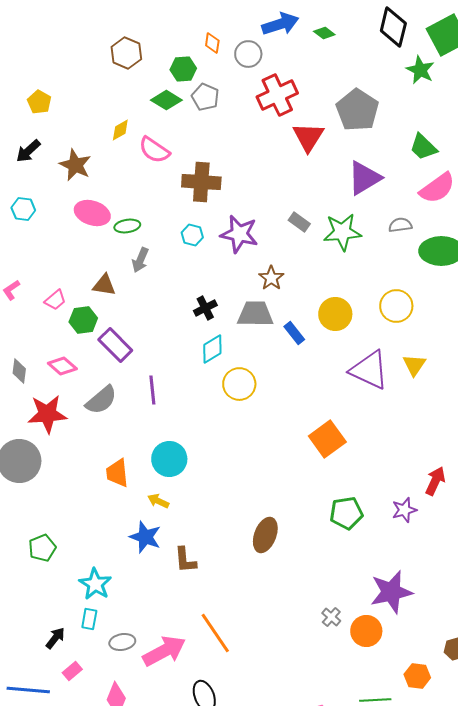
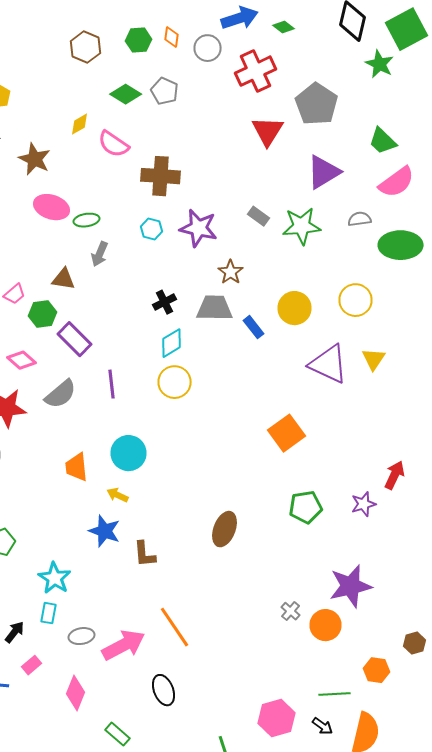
green hexagon: (183, 69) -> (138, 40), moved
red cross: (277, 95) -> (256, 71), moved
yellow circle: (239, 384) -> (174, 382), moved

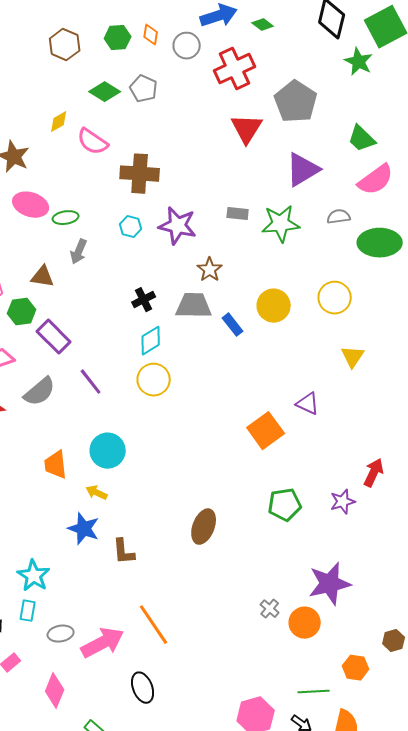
gray rectangle: (258, 216) -> (238, 214), turned -30
purple triangle: (328, 364) -> (308, 404), moved, size x0.6
purple line: (112, 384) -> (91, 382), turned -32

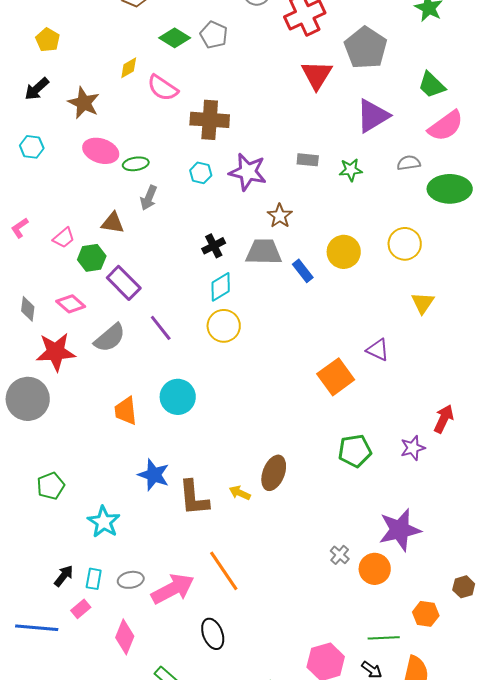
green star: (281, 224) -> (351, 170), size x0.6
yellow arrow: (97, 493) -> (240, 493), moved
brown L-shape: (124, 552) -> (194, 498), size x1.4
cyan rectangle: (28, 611) -> (94, 579), moved

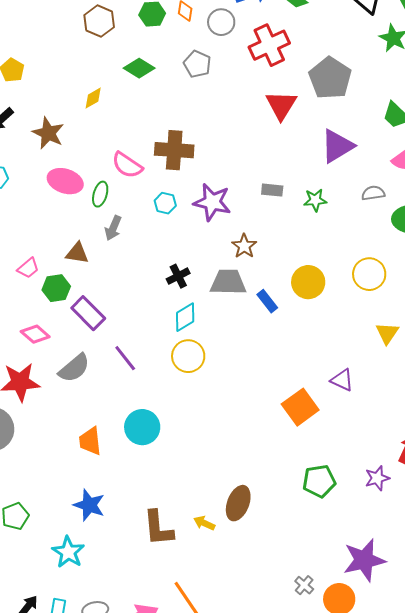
gray pentagon: (214, 35) -> (197, 64), moved
pink semicircle: (163, 88) -> (127, 165), moved
green ellipse: (136, 164) -> (100, 194), turned -65
blue star: (154, 475) -> (89, 505), moved

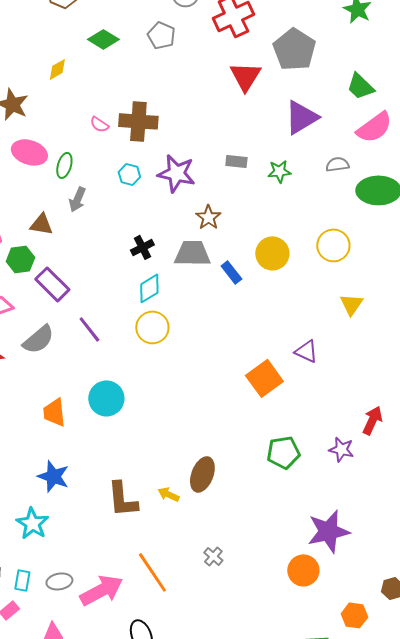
pink semicircle: (127, 165) -> (99, 124), moved, size x0.6
purple star: (377, 478) -> (341, 449), turned 30
gray cross: (304, 585) -> (213, 556), moved

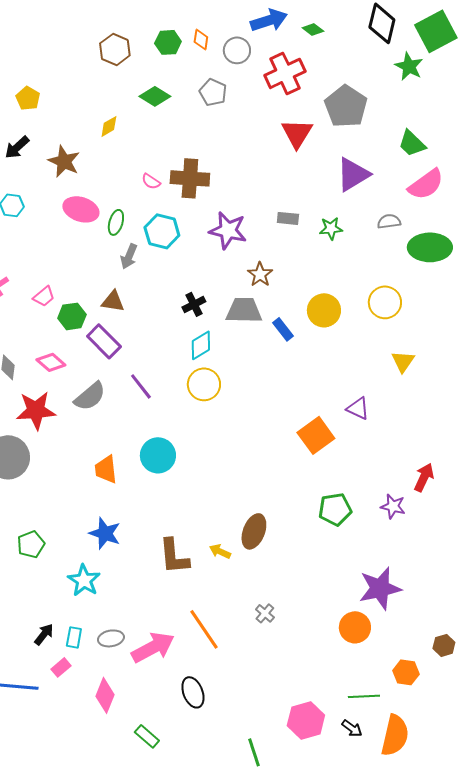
cyan hexagon: (129, 174) -> (162, 231), moved, size x1.6
brown triangle: (41, 224) -> (113, 301), moved

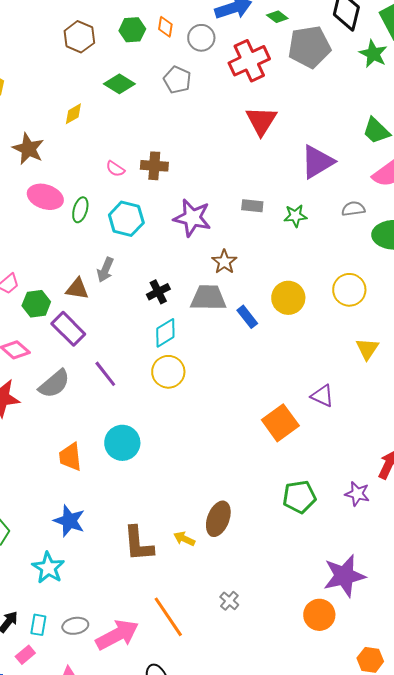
gray pentagon: (346, 106) -> (309, 47), moved, turned 30
brown cross: (190, 178) -> (154, 166), size x0.7
gray arrow: (129, 256) -> (105, 270), moved

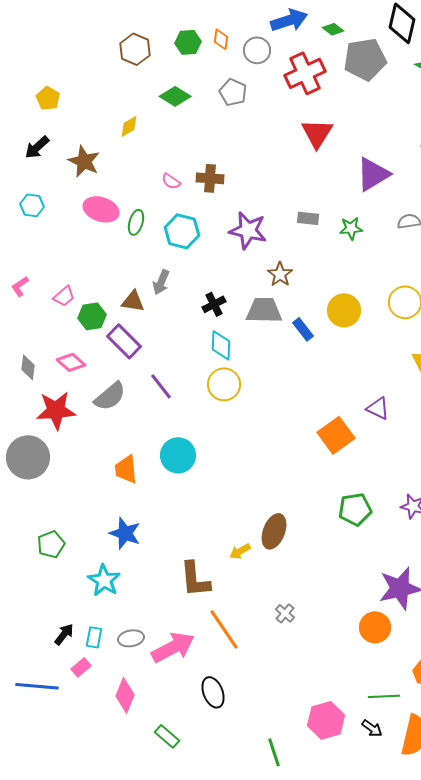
cyan diamond: (165, 333) -> (221, 345), turned -56
yellow arrow: (184, 539) -> (240, 551), turned -55
brown L-shape: (138, 544) -> (195, 579), moved

